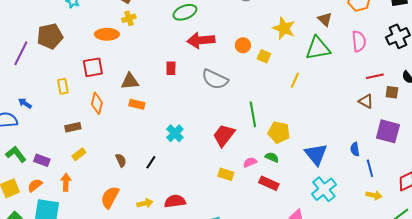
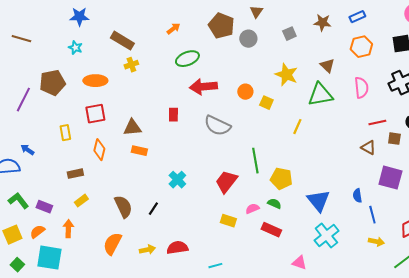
orange ellipse: (107, 34) -> (95, 81), moved
brown semicircle: (121, 160) -> (123, 207), size x1.6

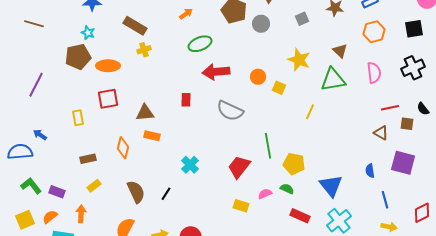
brown pentagon: (52, 83) -> (78, 57), moved
orange diamond: (99, 150) -> (123, 148), moved
blue semicircle: (357, 196) -> (370, 171), moved
red rectangle: (271, 230) -> (300, 216), moved

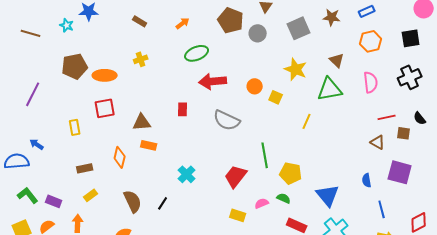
gray square: (302, 19) -> (299, 28), size x1.6
brown rectangle: (135, 26) -> (140, 21), moved, size x0.6
cyan star: (88, 33) -> (67, 25), moved

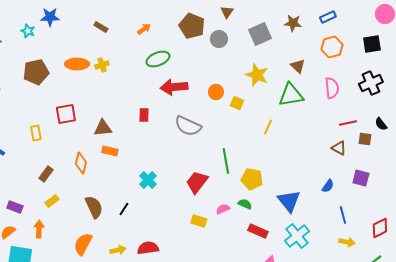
orange ellipse: (105, 75) -> (77, 64), moved
brown rectangle: (85, 168) -> (46, 174), turned -42
purple square: (400, 172) -> (361, 178), size x0.7
blue semicircle: (367, 180) -> (328, 186), turned -136

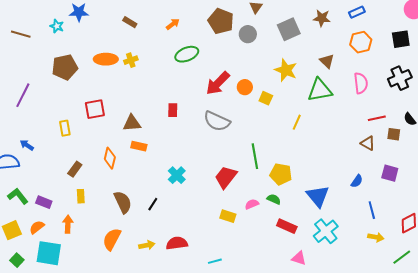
red arrow: (174, 87) -> (218, 83), moved, turned -40
yellow rectangle: (52, 201) -> (81, 196), turned -56

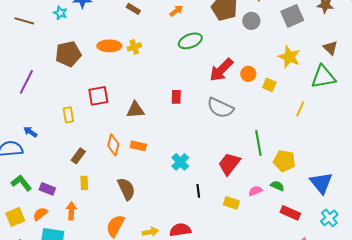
orange rectangle: (139, 146) -> (138, 146), moved
black line: (153, 204) -> (198, 191), moved, turned -40
cyan cross: (326, 231) -> (329, 218), size x0.7

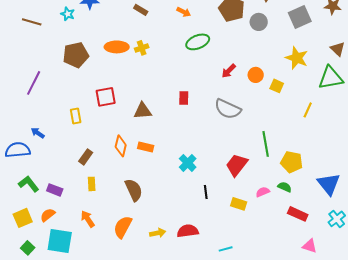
orange arrow: (176, 11) -> (184, 12), turned 64
red arrow: (221, 70) -> (229, 71), size x0.6
orange arrow: (71, 211) -> (88, 219), moved, turned -36

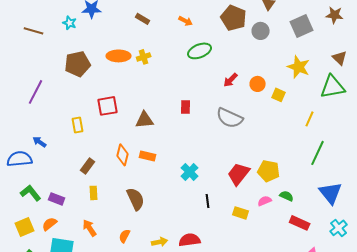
green line: (266, 144) -> (318, 153), moved, turned 35
yellow pentagon: (292, 162) -> (269, 171), moved
orange semicircle: (123, 227) -> (125, 236), size x0.6

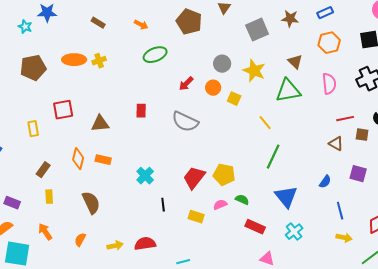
gray circle: (261, 31) -> (222, 64), moved
yellow line: (310, 119) -> (265, 123), turned -63

